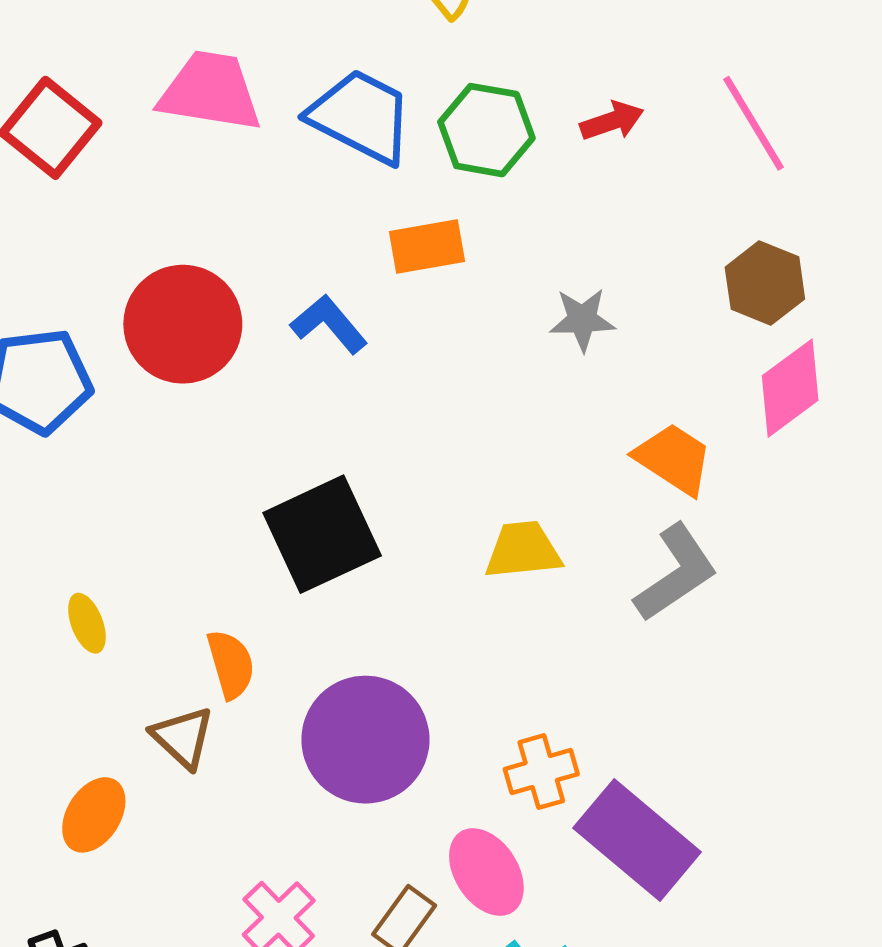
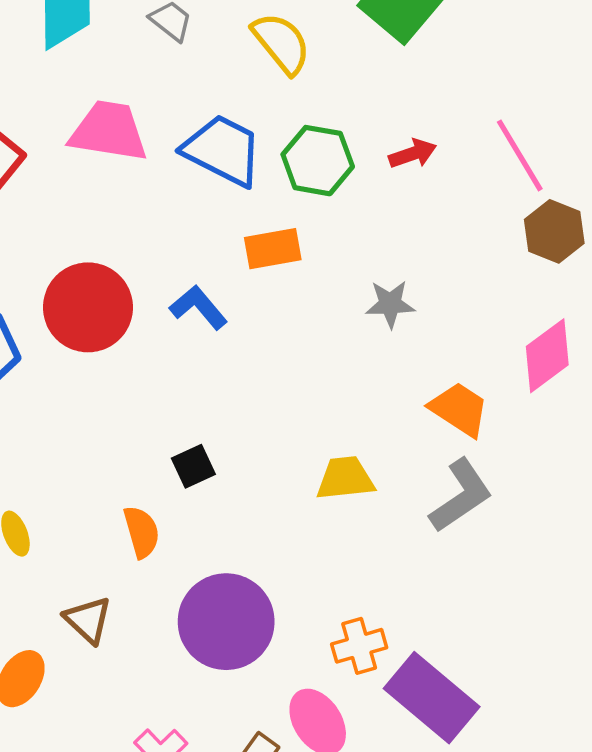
brown hexagon: (765, 283) -> (554, 231), moved
black square: (322, 534) -> (193, 466), size x0.5
orange semicircle: (231, 664) -> (142, 532), moved

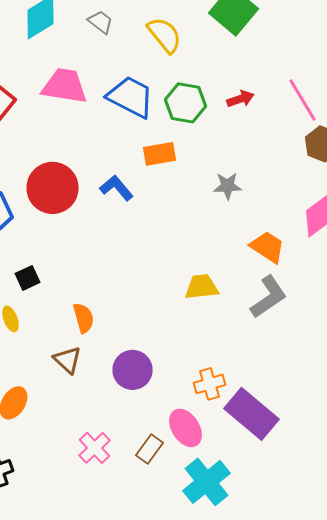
black square: (193, 466) -> (28, 278), moved
brown triangle: (88, 620) -> (68, 360), moved
purple circle: (226, 622) -> (132, 370), size x0.7

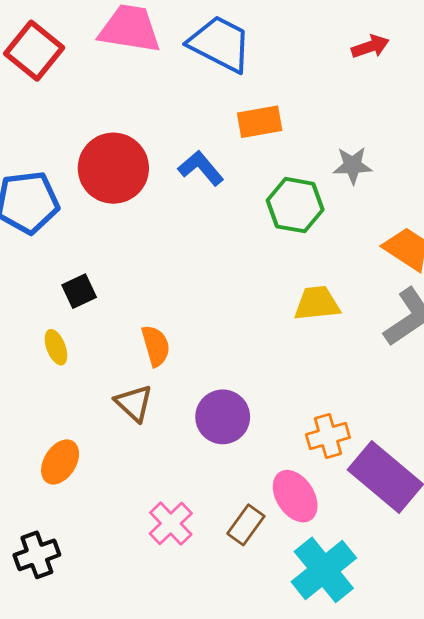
green hexagon: (186, 103) -> (295, 205), moved

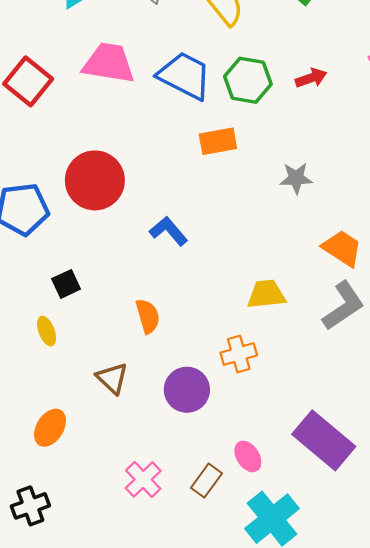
blue L-shape: (201, 168) -> (168, 231), moved
green hexagon: (295, 205) -> (248, 80), moved
orange semicircle: (156, 346) -> (148, 316), moved
orange cross: (328, 436) -> (239, 354), moved
pink ellipse: (295, 496) -> (248, 456), size x0.7

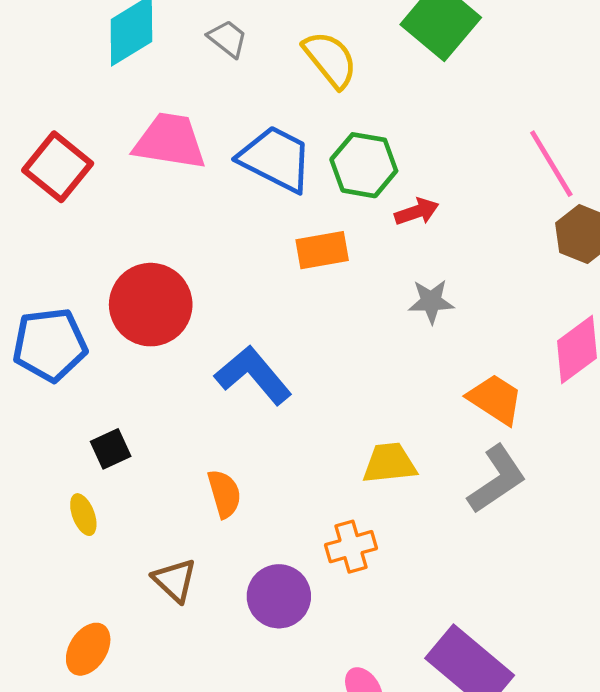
red arrow: (311, 78) -> (417, 212), moved
blue L-shape: (168, 231) -> (253, 375), size x1.4

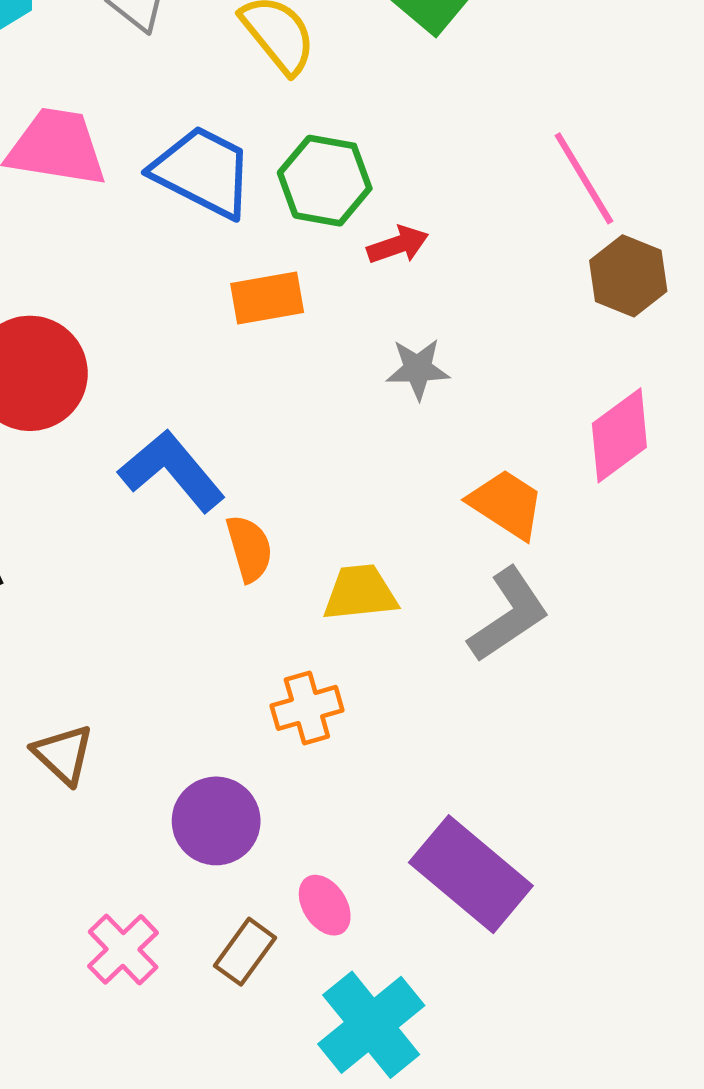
orange semicircle: (224, 494) -> (249, 548), moved
purple circle: (279, 596) -> (216, 821), moved

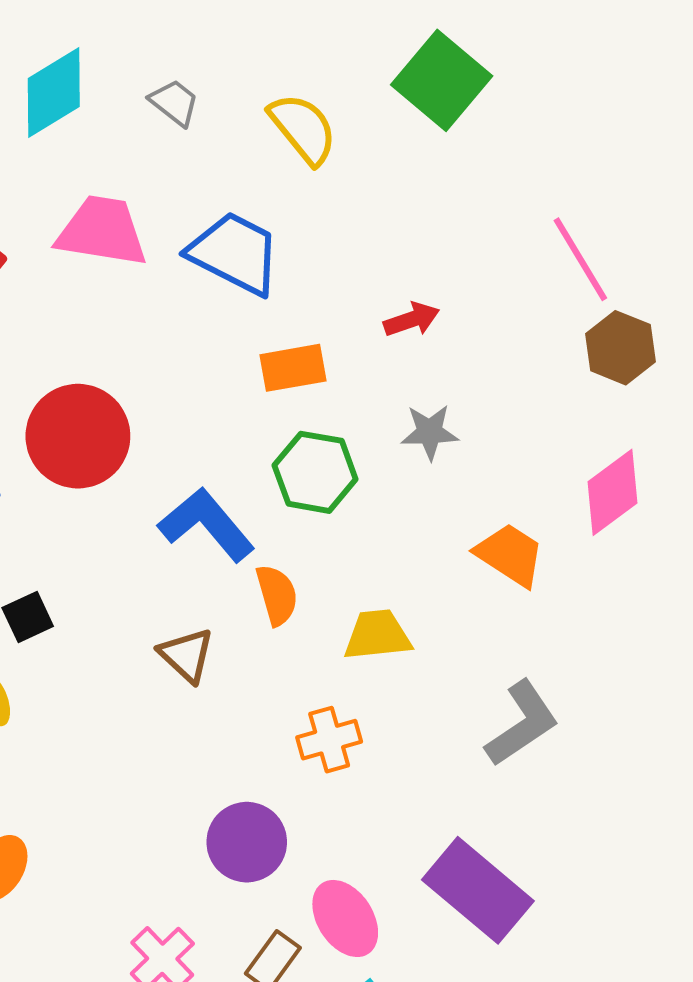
green hexagon: (325, 181) -> (315, 472), moved
gray L-shape: (509, 615) -> (522, 724), moved
brown triangle: (63, 754) -> (186, 655), moved
pink ellipse: (325, 905) -> (345, 918), size x1.4

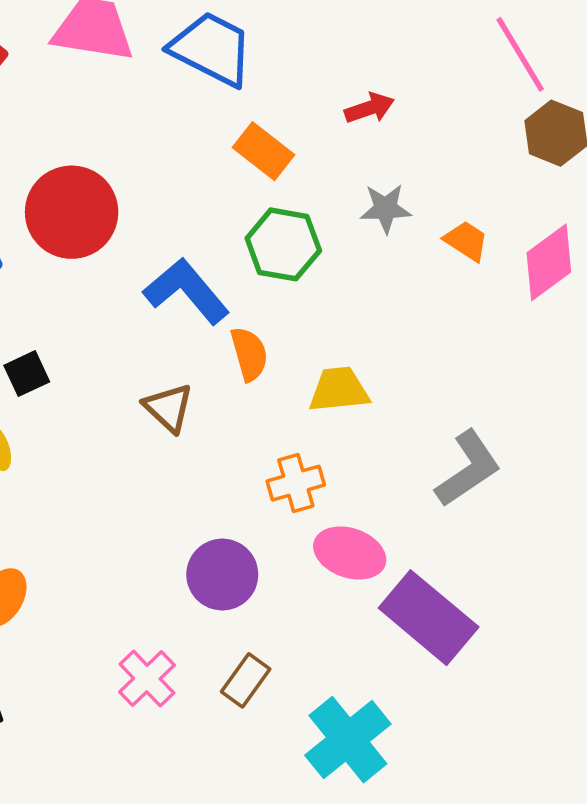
orange rectangle: (293, 368) -> (264, 151), turned 48
orange trapezoid: (510, 555) -> (466, 241), moved, size x0.7
pink ellipse: (345, 918) -> (350, 553), moved, turned -38

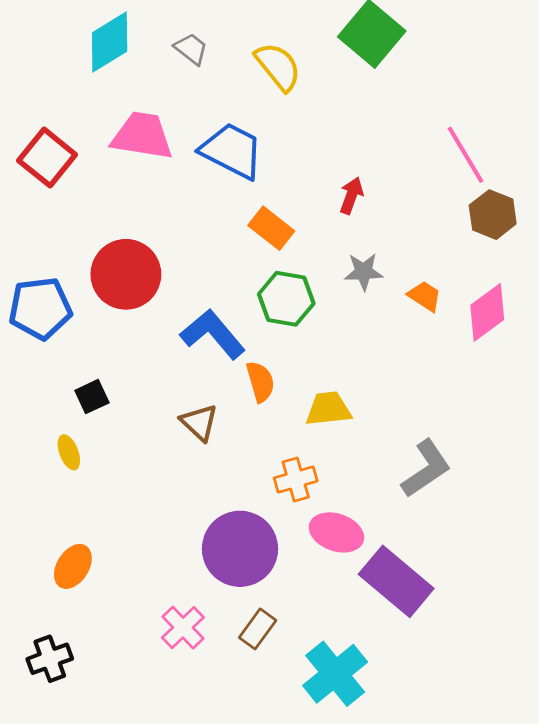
red arrow: (369, 108) -> (351, 196), turned -51
purple circle: (222, 575) -> (240, 549), size x1.4

